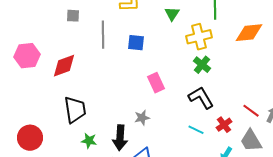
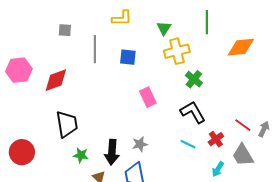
yellow cross: (199, 37) -> (177, 51), moved
gray star: (142, 118) -> (140, 144), moved

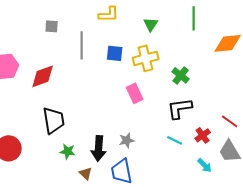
yellow cross: (177, 51) -> (146, 58), moved
black L-shape: (193, 112) -> (180, 108), turned -68
cyan arrow: (218, 169) -> (205, 165), turned -77

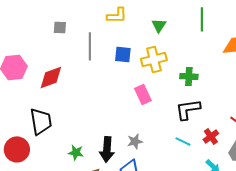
green cross: (181, 75) -> (189, 76), turned -36
black trapezoid: (54, 120) -> (41, 121), moved

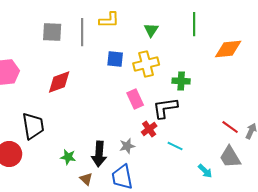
gray square: (60, 27) -> (52, 32), size x1.5
gray line: (90, 46) -> (82, 32), moved
red diamond: (51, 77) -> (59, 82), moved
black L-shape: (188, 109) -> (165, 108), moved
red cross: (211, 136) -> (149, 129), moved

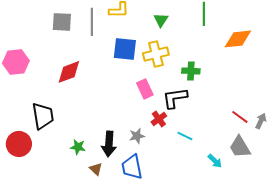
blue square: (115, 59) -> (125, 49), size x1.4

